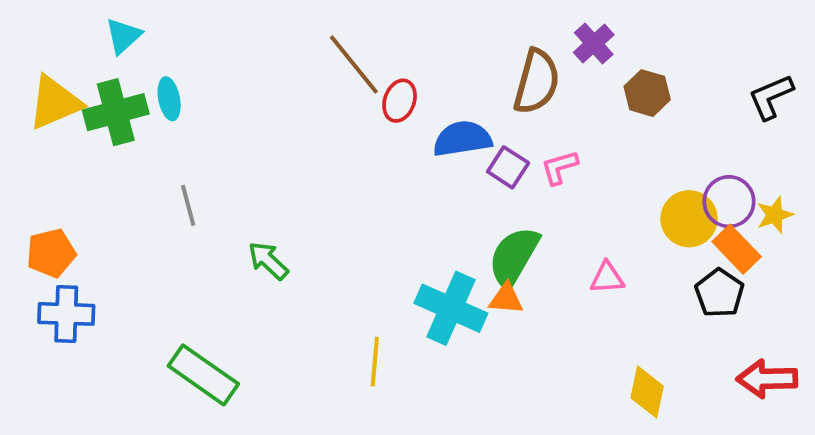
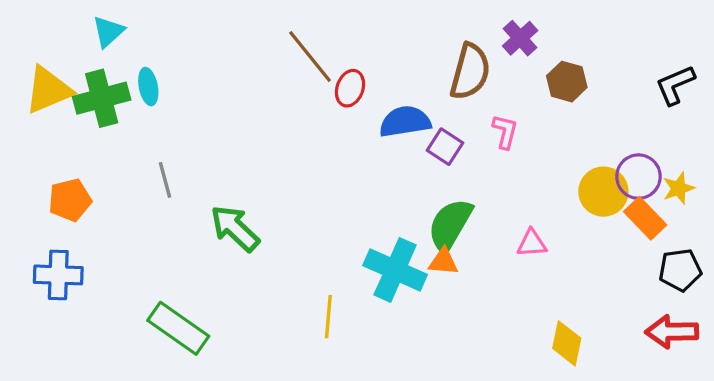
pink L-shape: (559, 167) -> (505, 132), moved, turned 120
orange pentagon: (51, 253) -> (70, 200), moved
green arrow: (268, 261) -> (235, 228), size x1.4
black pentagon: (719, 293) -> (680, 270), moved, turned 30

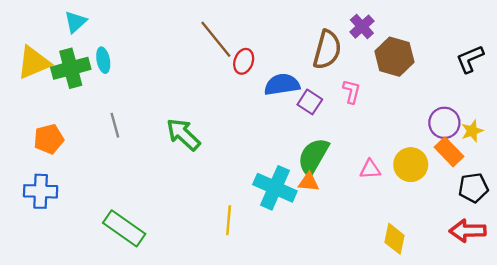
brown hexagon: (567, 82) -> (394, 57), size x1.4
yellow circle: (603, 192) -> (411, 165), moved
green arrow: (235, 228) -> (183, 134), moved

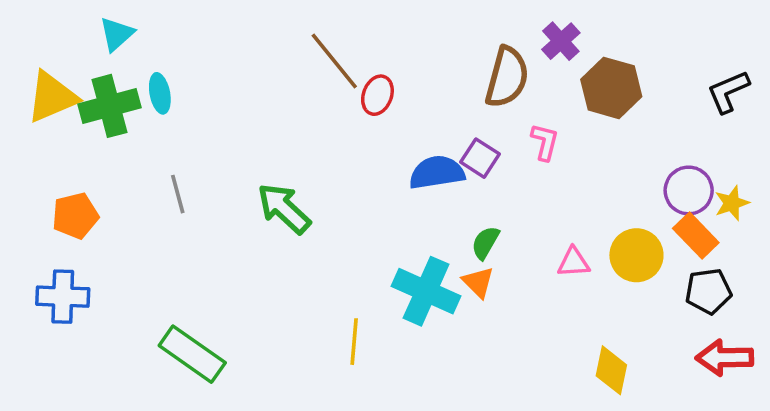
blue semicircle: (282, 85) -> (437, 172), moved
green semicircle: (313, 156) -> (485, 243), size x0.6
orange triangle: (309, 182) -> (478, 282), turned 40
black pentagon: (473, 188) -> (708, 291), moved

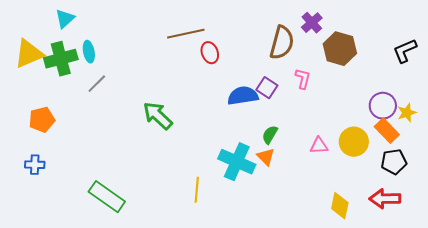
brown line: (334, 61) -> (186, 34), turned -63
red ellipse: (377, 95) -> (210, 53), turned -40
gray line: (178, 194) -> (97, 84), moved, turned 60
blue cross: (63, 297) -> (35, 165), size x0.7
red arrow: (725, 358) -> (385, 199), moved

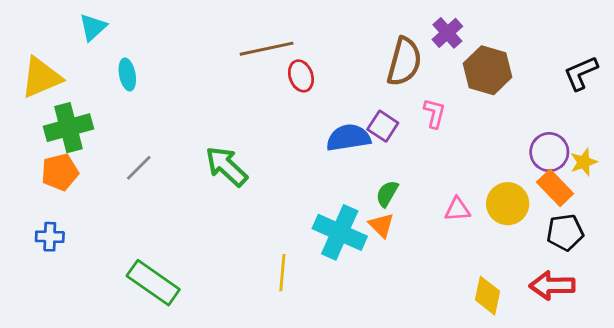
green cross: (61, 59) -> (68, 128), moved
gray line: (97, 84) -> (139, 168), moved

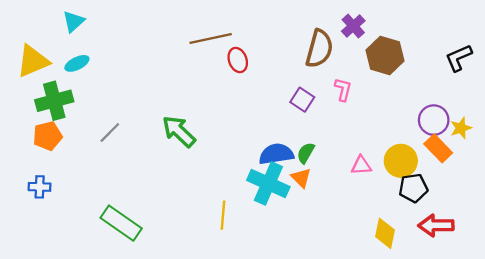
cyan ellipse: (127, 75) -> (77, 63), moved, turned 75
blue semicircle: (348, 138) -> (276, 154), moved
black pentagon: (565, 232) -> (413, 188), moved

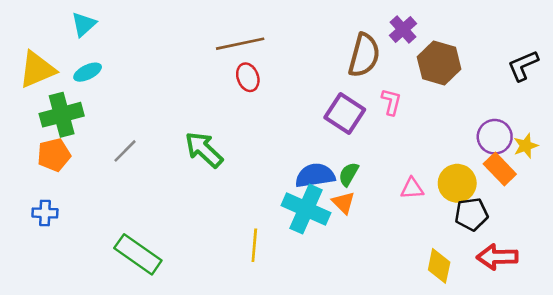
red ellipse: (238, 60) -> (248, 77), moved
purple square: (302, 100) -> (345, 113), size x1.4

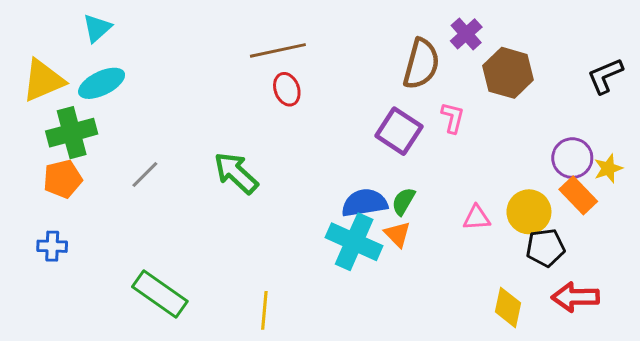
cyan ellipse: (88, 72) -> (102, 83), size x1.4
yellow line: (254, 245) -> (264, 310), moved

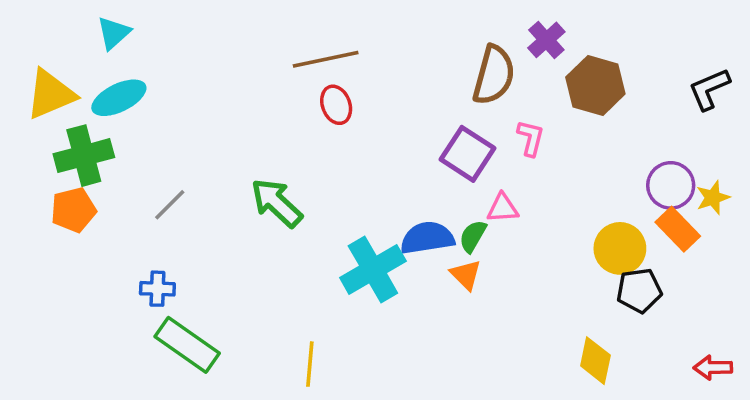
pink triangle: (477, 218) -> (503, 208), moved
cyan cross: (354, 242) -> (373, 269), moved, turned 36
blue cross: (52, 246) -> (157, 289), moved
red arrow: (575, 297) -> (713, 368), moved, size x0.7

